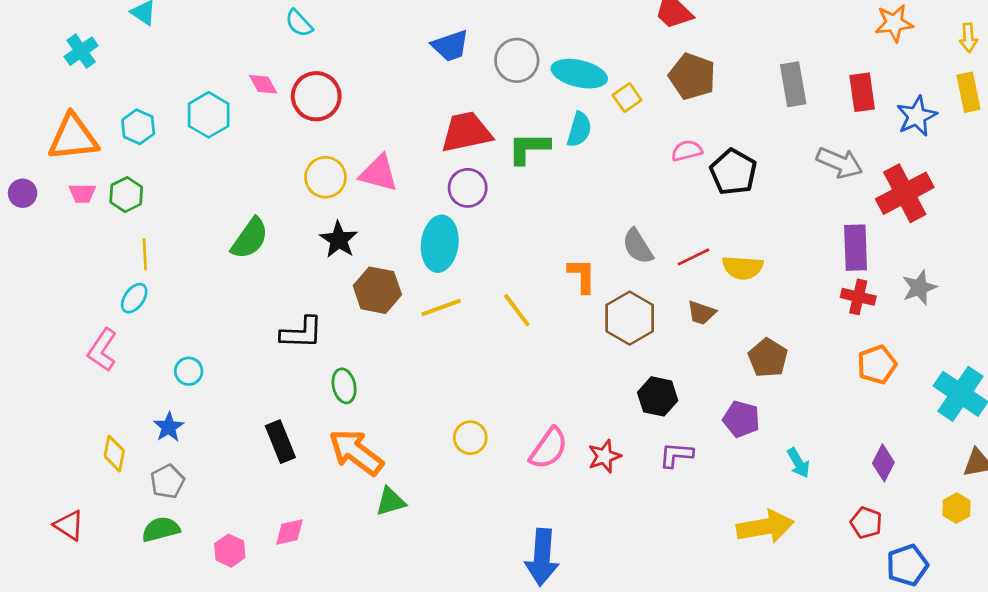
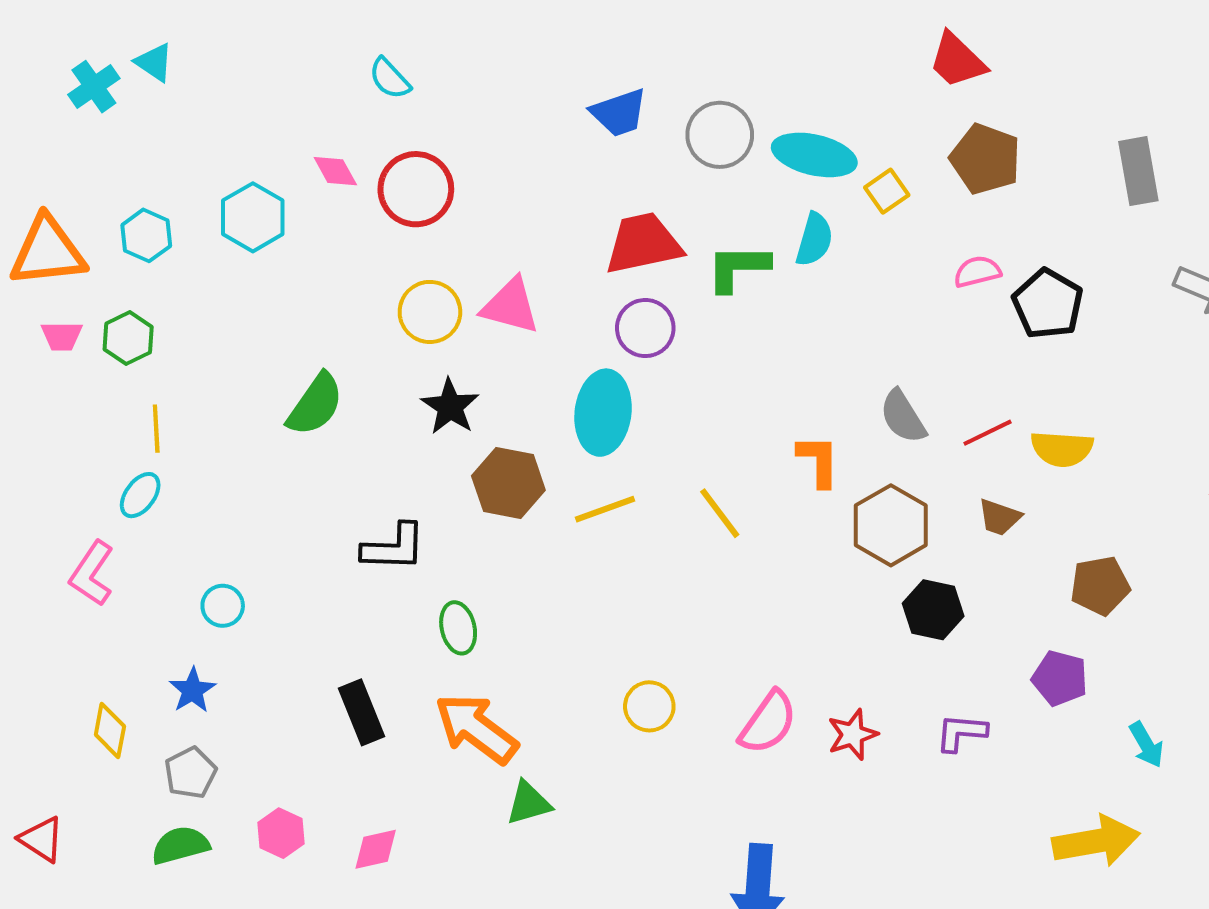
cyan cross: (81, 51) -> (94, 87), moved
brown pentagon: (768, 358) -> (1100, 586), turned 30
black hexagon: (658, 396) -> (933, 610), moved
pink hexagon: (230, 551) -> (281, 833), moved

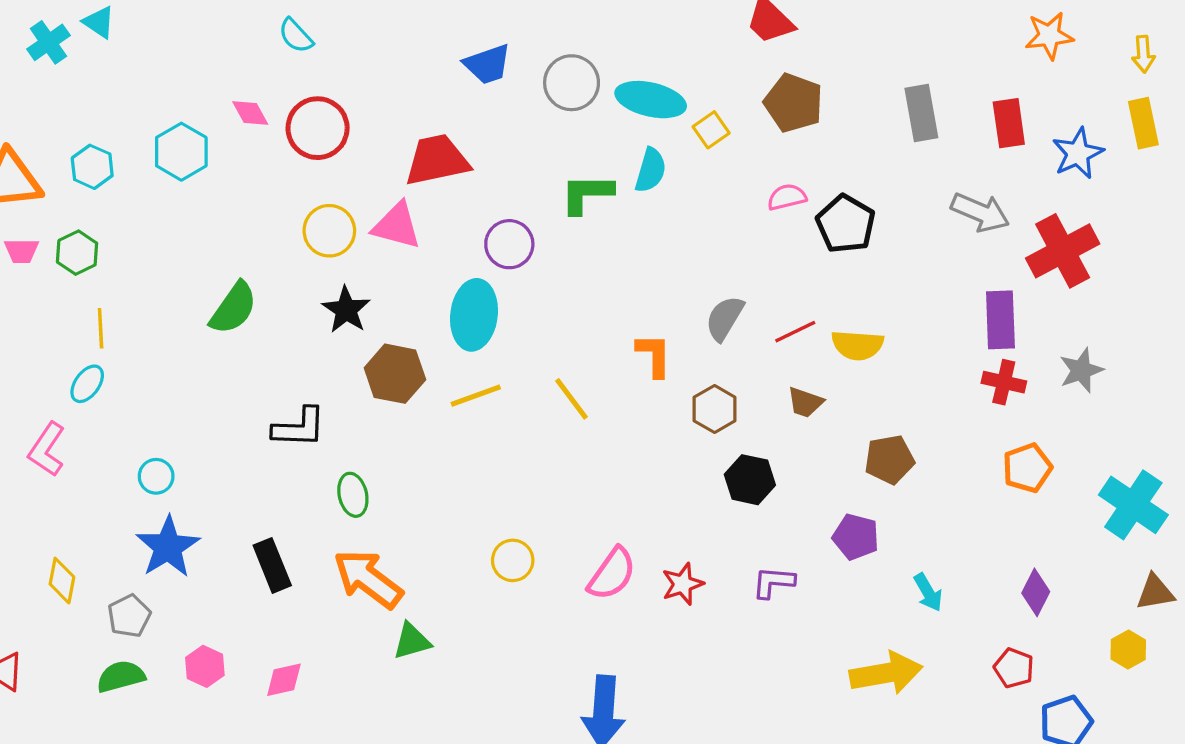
red trapezoid: (643, 244) -> (437, 160), moved
gray semicircle: (903, 417) -> (725, 318), turned 63
brown hexagon: (891, 525) -> (715, 409), size x0.7
blue star: (192, 690) -> (168, 547), moved, size x1.6

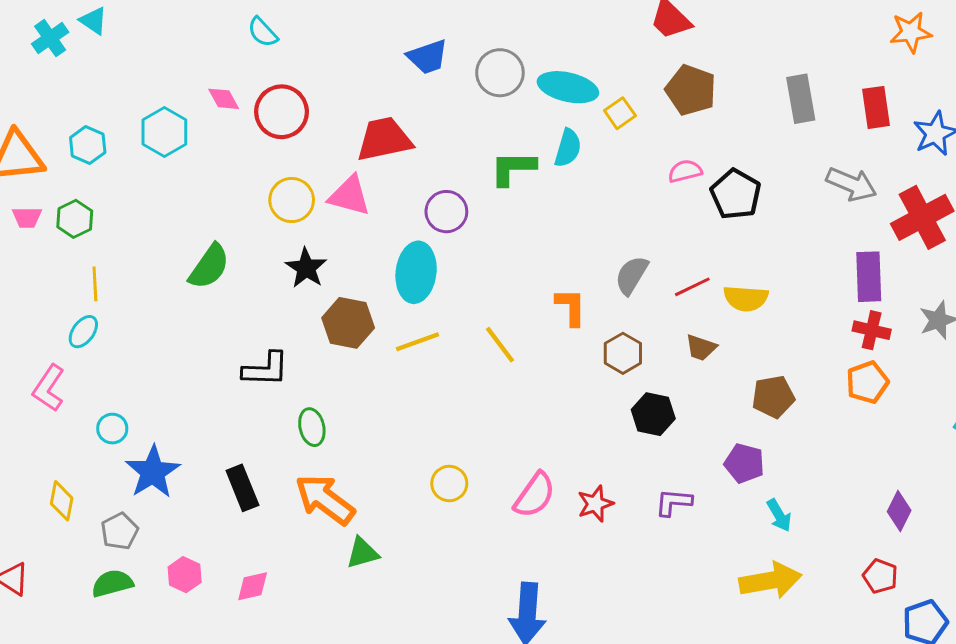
orange pentagon: (1027, 468) -> (867, 382), moved
cyan circle: (156, 476) -> (112, 429), moved
cyan arrow: (928, 592) -> (779, 515), moved

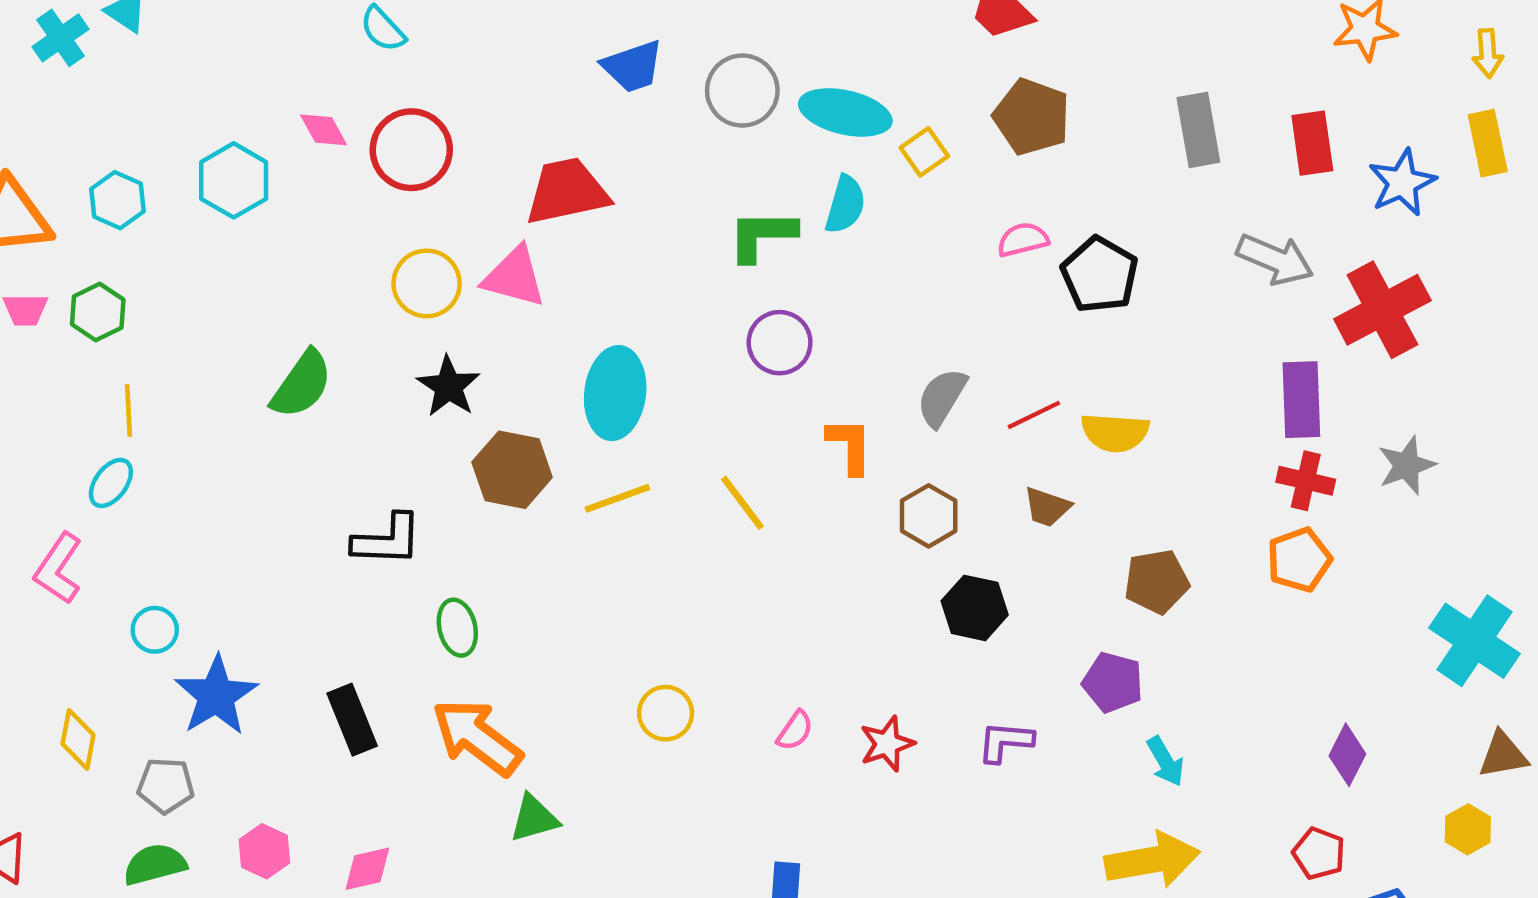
purple circle: (446, 212) -> (780, 343), moved
pink semicircle: (535, 495) -> (795, 731), size x0.6
gray pentagon: (120, 531) -> (166, 785), turned 30

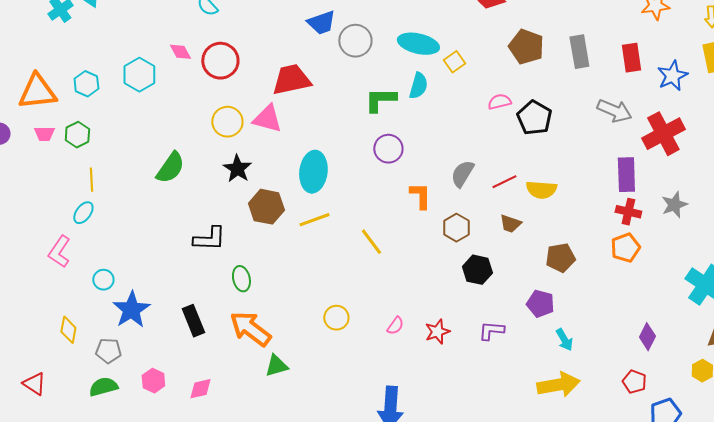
gray circle: (742, 91) -> (355, 41), moved
brown pentagon: (1032, 117) -> (526, 47), moved
yellow line: (742, 503) -> (371, 242), moved

